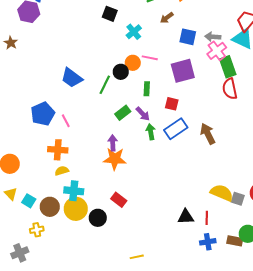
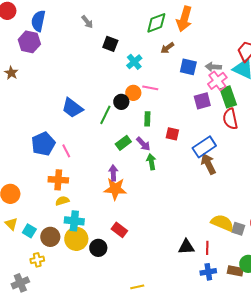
purple square: (183, 71) -> (202, 101), moved, size x0.7
blue rectangle: (176, 129) -> (204, 147), moved

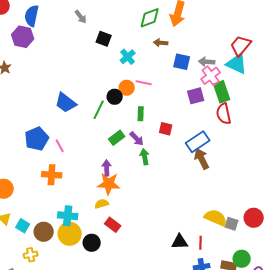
brown arrow: (167, 48) -> (161, 43), turned 40
yellow semicircle: (62, 201) -> (102, 204), moved

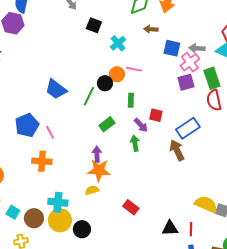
pink cross: (211, 76) -> (190, 62), moved
purple arrow: (137, 139) -> (141, 125), moved
brown arrow: (202, 159) -> (177, 150), moved
red rectangle: (113, 225) -> (131, 207), moved

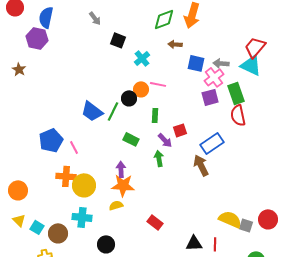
blue trapezoid: (56, 89) -> (92, 111), moved
red square: (156, 115) -> (180, 130), turned -32
green rectangle: (107, 124) -> (131, 139), turned 63
yellow circle: (60, 220) -> (84, 185), moved

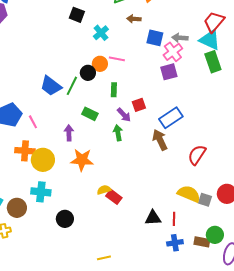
green rectangle: (236, 93) -> (213, 62), moved
red semicircle: (238, 115) -> (197, 155), moved, turned 45
purple arrow: (121, 169) -> (69, 133), moved
yellow semicircle: (116, 205) -> (104, 190), moved

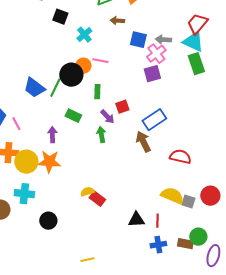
black circle: (88, 73) -> (71, 75), size x1.5
red semicircle: (197, 155) -> (180, 157), turned 70
orange star: (82, 160) -> (49, 162), moved

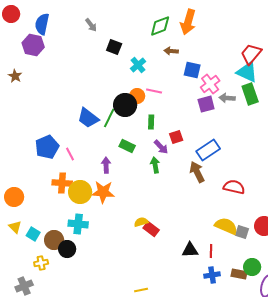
gray arrow: (163, 40) -> (227, 98), moved
black circle: (48, 221) -> (67, 249), moved

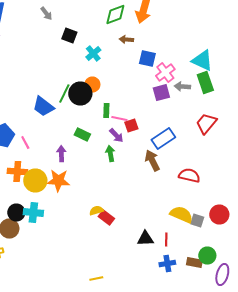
red trapezoid: (251, 54) -> (206, 124), moved
pink line: (154, 91) -> (119, 118), moved
green line: (109, 118) -> (64, 94), moved
black circle: (67, 249) -> (16, 212), moved

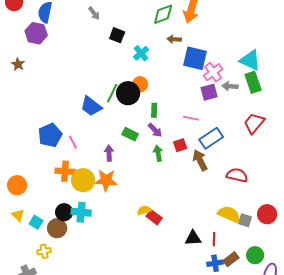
blue square: (147, 58) -> (195, 58), size x1.4
pink line: (119, 118) -> (191, 118), moved
red square: (131, 126) -> (180, 145), moved
purple arrow: (116, 136) -> (155, 130), moved
brown rectangle: (194, 262) -> (231, 259), moved, turned -49

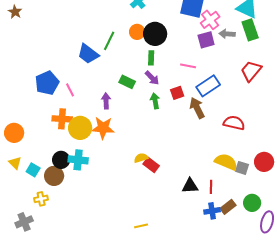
black circle: (128, 93) -> (155, 34), moved

